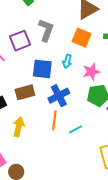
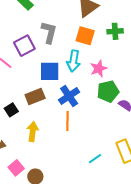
cyan arrow: (67, 61) -> (74, 61), size x1.5
cyan line: (76, 129) -> (95, 159), moved

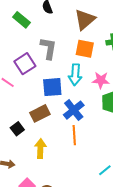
pink star: (99, 69) -> (101, 80), turned 30

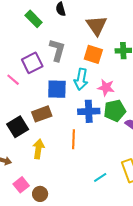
brown triangle: (85, 20) -> (97, 25), turned -30
blue cross: (74, 110) -> (89, 111), moved, turned 30
black square: (17, 129) -> (18, 127), size x1.5

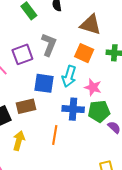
brown triangle: (97, 25) -> (91, 25), turned -45

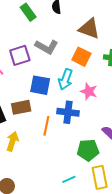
gray L-shape: (49, 45) -> (47, 47), turned 95
green pentagon: (99, 111) -> (88, 150), moved
orange line: (55, 135) -> (46, 126), moved

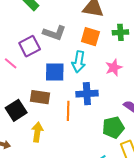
pink star: (89, 91) -> (114, 67), moved, turned -30
brown rectangle: (21, 107) -> (40, 97), turned 30

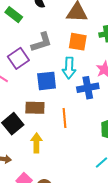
gray L-shape: (54, 33) -> (42, 42), turned -30
blue cross: (87, 94) -> (88, 88), moved

